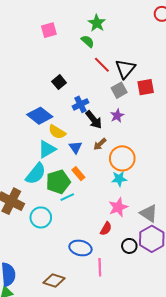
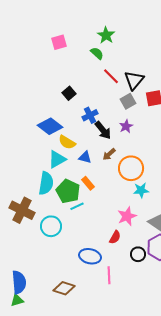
blue triangle: (75, 147) -> (85, 157), turned -40
cyan semicircle: (36, 174) -> (46, 183), turned -30
cyan star: (119, 179) -> (141, 190), moved
green pentagon: (58, 182) -> (68, 191), turned -30

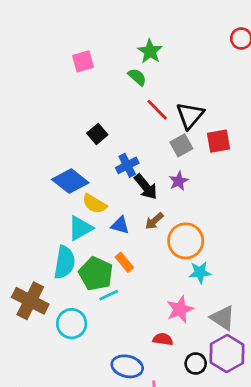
red semicircle: (115, 237) -> (163, 339), turned -112

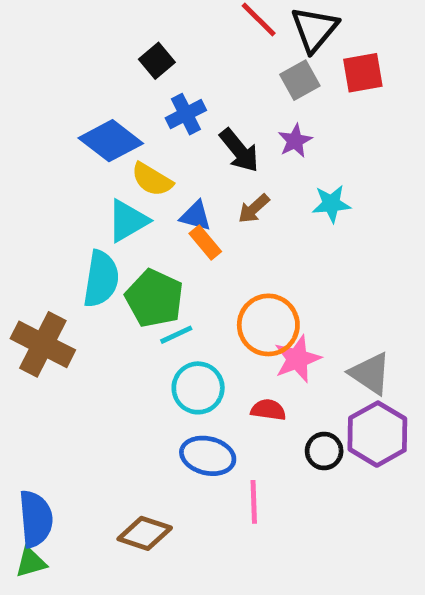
blue cross: (127, 165) -> (186, 114), moved
orange circle: (186, 241) -> (268, 325), moved
orange rectangle: (124, 262) -> (205, 243), moved
cyan star: (200, 272) -> (331, 204), moved
cyan circle: (72, 324) -> (198, 388), moved

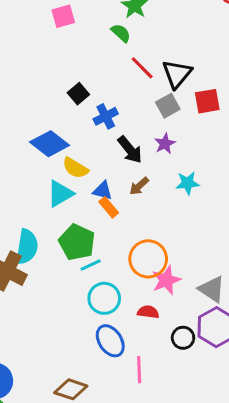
blue cross: (186, 114) -> (106, 116), moved
cyan semicircle: (101, 279) -> (27, 247), moved
blue ellipse: (208, 456) -> (110, 341), turned 44

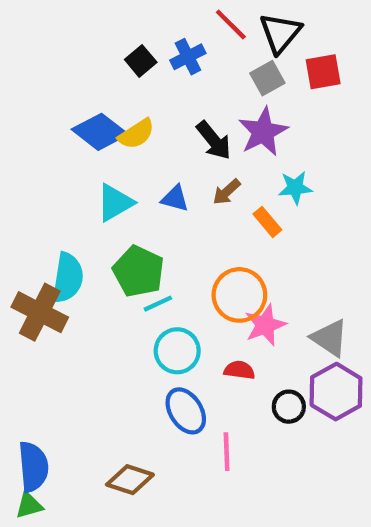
blue cross: (106, 116) -> (188, 57), moved
purple star: (165, 144) -> (263, 132), size x1.6
yellow semicircle: (75, 168) -> (136, 134), moved, turned -64
orange rectangle: (109, 207) -> (267, 222), moved

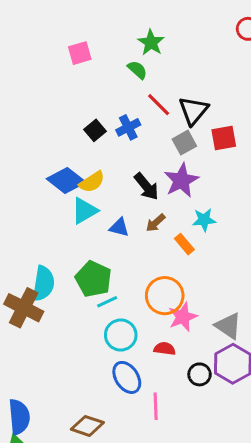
cyan triangle: (115, 203) -> (84, 211), moved

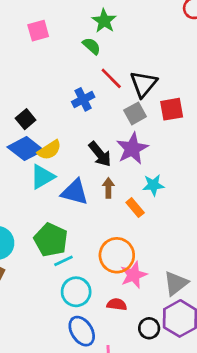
black square: (95, 130) -> (26, 119), moved
brown arrow: (156, 223) -> (108, 188), turned 132
blue triangle: (119, 227) -> (75, 192), size x1.5
gray triangle: (228, 326) -> (176, 283), turned 48

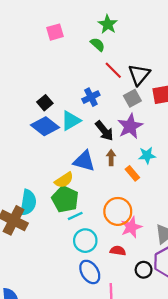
blue cross: (83, 99) -> (91, 97), moved
yellow semicircle: (49, 150) -> (64, 180), moved
cyan triangle: (42, 177) -> (71, 121), moved

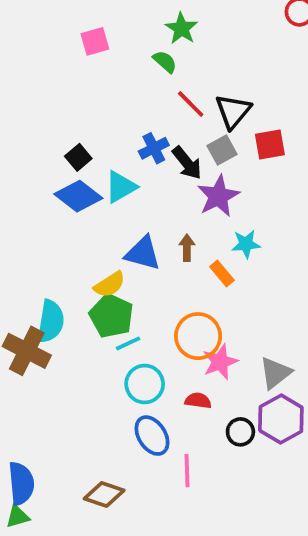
black arrow: (104, 131) -> (187, 163), moved

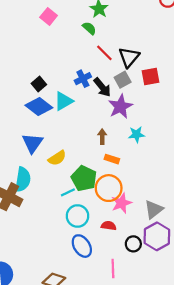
pink square: (95, 41) -> (49, 16), turned -35
blue triangle: (143, 253) -> (32, 143), moved, turned 50
orange rectangle: (222, 273) -> (112, 159), moved, turned -32
green pentagon: (111, 316) -> (84, 178), moved
pink line: (187, 471) -> (113, 269), moved

